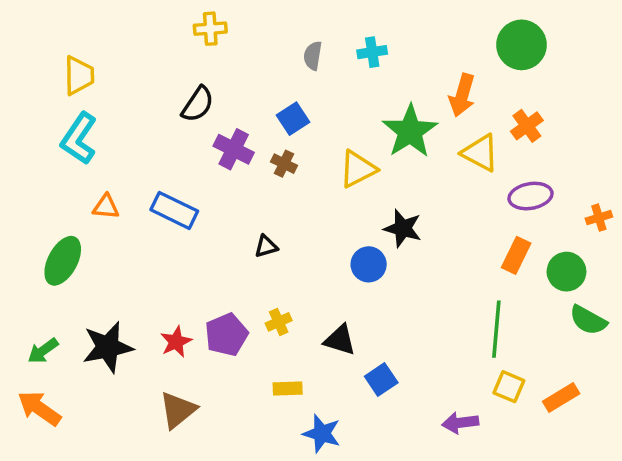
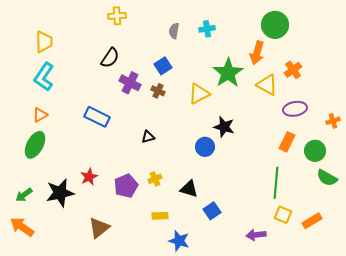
green circle: (522, 45) -> (275, 25), moved
orange triangle: (106, 207) -> (40, 115), moved, turned -35
red star: (176, 342) -> (89, 177), moved

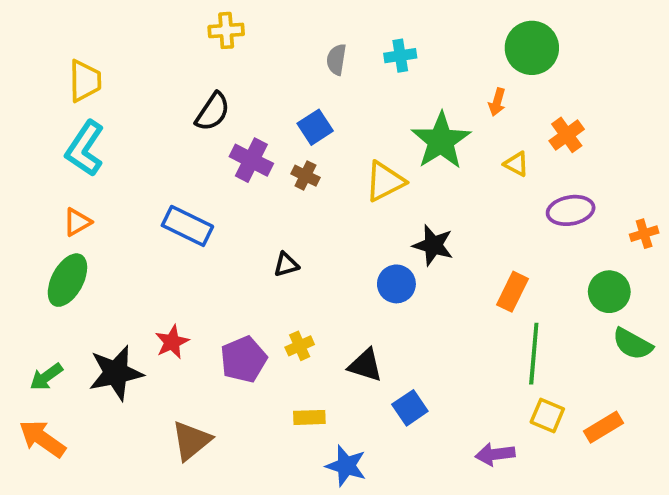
orange arrow: (257, 53) -> (497, 102), size x0.6
yellow triangle: (267, 85) -> (516, 164), size x0.6
orange rectangle: (287, 142) -> (513, 292), moved

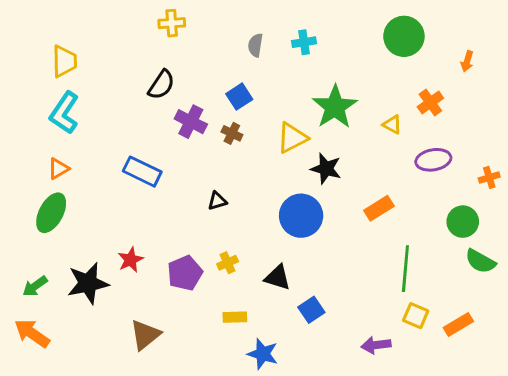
orange arrow: (497, 102) -> (467, 61), moved
black star: (433, 245) -> (326, 169), moved
blue circle: (396, 284) -> (301, 216), size x1.5
orange rectangle: (513, 292) -> (379, 208), moved, turned 32

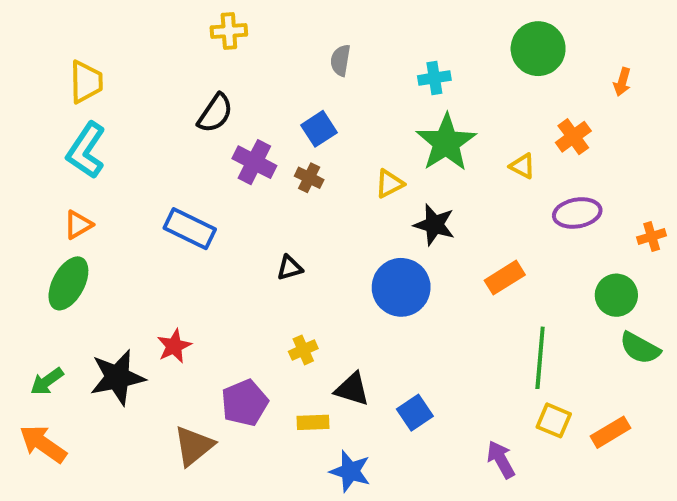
cyan cross: (304, 42) -> (434, 78), moved
yellow triangle: (292, 138) -> (389, 184), size x0.7
purple pentagon: (185, 273) -> (245, 403), moved
black triangle: (278, 277) -> (352, 389), moved
purple arrow: (376, 345) -> (501, 460), turned 68

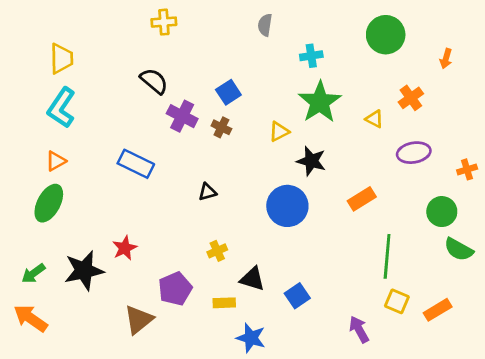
gray semicircle: (340, 60) -> (265, 25), moved
black semicircle: (215, 113) -> (154, 81), turned -84

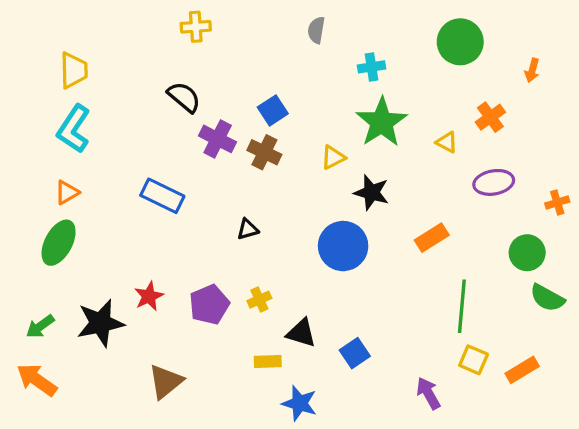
brown cross: (221, 127) -> (264, 152), size x1.4
purple pentagon: (175, 289) -> (209, 305), moved

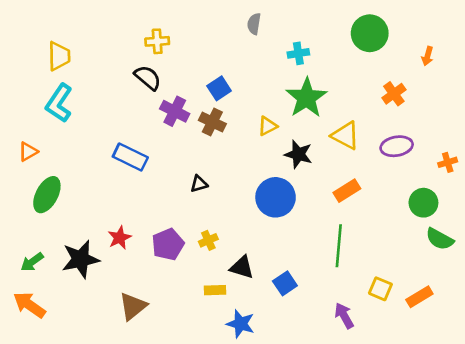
yellow cross: (196, 27) -> (157, 41), moved
yellow triangle: (447, 142) -> (345, 135), moved, size x1.6
orange triangle: (67, 192) -> (28, 152), moved
green line: (462, 306) -> (339, 246), moved

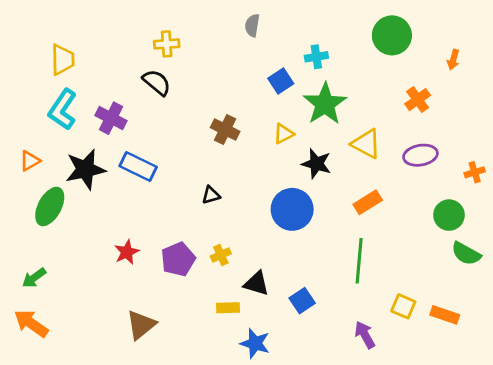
gray semicircle: (254, 24) -> (252, 25), moved
blue square: (219, 88) -> (281, 81), moved
purple cross: (175, 111) -> (111, 118), moved
black star: (81, 259) -> (85, 169), moved
orange rectangle: (419, 297) -> (445, 315), turned 50

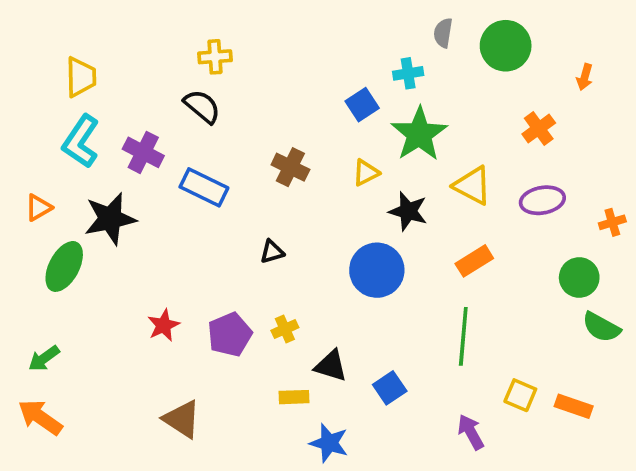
gray semicircle: (252, 25) -> (443, 33), moved
blue rectangle: (138, 167) -> (204, 187), moved
brown triangle: (141, 325) -> (182, 419), turned -48

